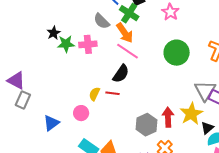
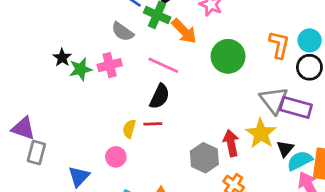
orange arrow: (125, 33) -> (184, 31), moved

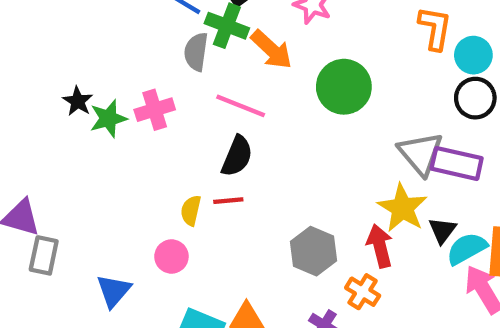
gray semicircle: (123, 32) -> (196, 52), moved, turned 65
orange L-shape: (279, 45) -> (435, 28), moved
red arrow: (231, 143) -> (380, 246), moved

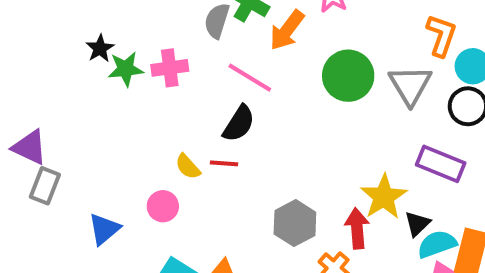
orange arrow: (271, 50) -> (287, 30), turned 75
gray triangle: (421, 154) -> (410, 85), moved
yellow semicircle: (191, 210) -> (188, 167), turned -64

